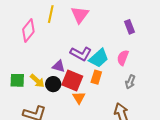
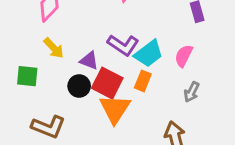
yellow arrow: (37, 81) -> (54, 48), moved
orange triangle: (79, 98) -> (115, 109), size x1.6

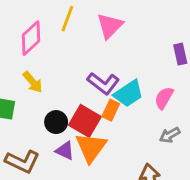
purple triangle: (89, 61) -> (65, 151), moved
orange rectangle: (143, 81) -> (111, 110), moved
gray arrow: (192, 92) -> (170, 135), turned 30

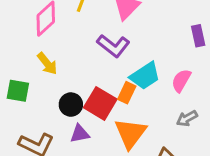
purple L-shape: (103, 83) -> (113, 46), moved
orange triangle: (91, 147) -> (131, 133), moved
purple triangle: (65, 151) -> (80, 134), turned -36

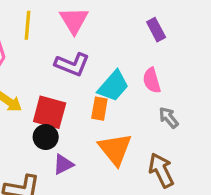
pink semicircle: (181, 81) -> (152, 80), turned -30
red square: (100, 103) -> (50, 112), moved
gray arrow: (187, 118) -> (169, 118), turned 95

